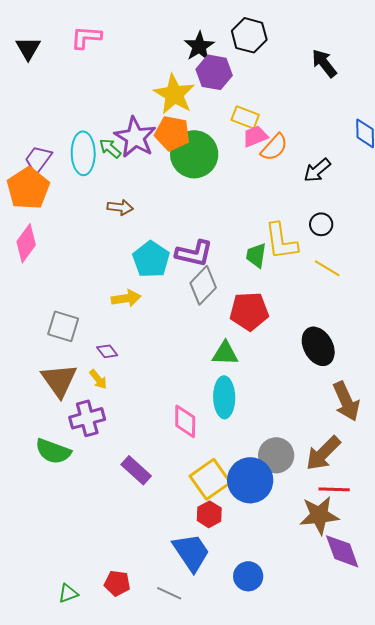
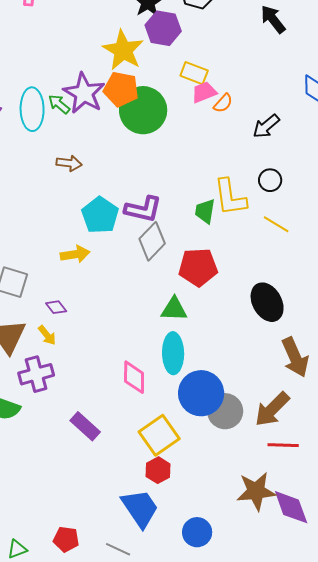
orange semicircle: (274, 147) -> (223, 103), size x0.7
blue circle: (250, 480) -> (201, 393), moved
brown star: (319, 515) -> (256, 491), moved

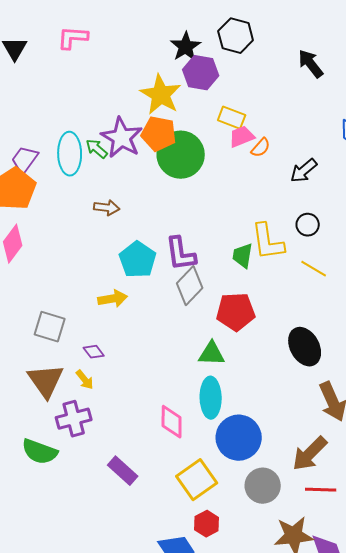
purple L-shape: (143, 209) -> (181, 254), turned 69
gray circle: (225, 411) -> (263, 486), moved
red hexagon: (158, 470) -> (207, 524), moved

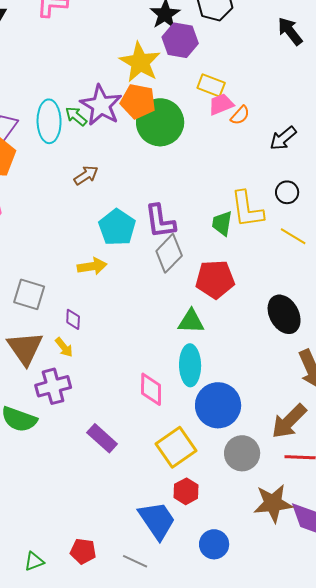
brown arrow: (107, 208) -> (86, 175), turned -40
purple diamond: (94, 352) -> (73, 319), turned 40

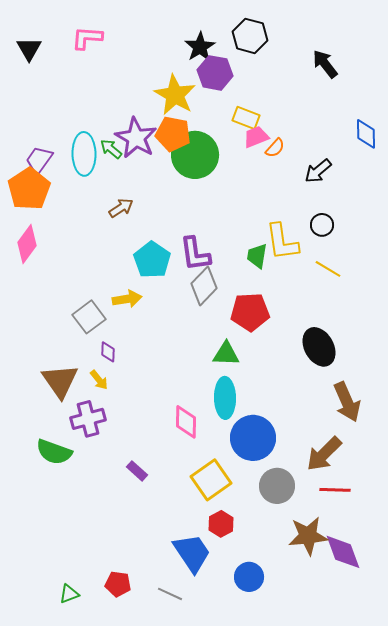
gray square: (29, 294) -> (89, 317), moved, turned 36
purple rectangle: (102, 438) -> (137, 471), size x0.7

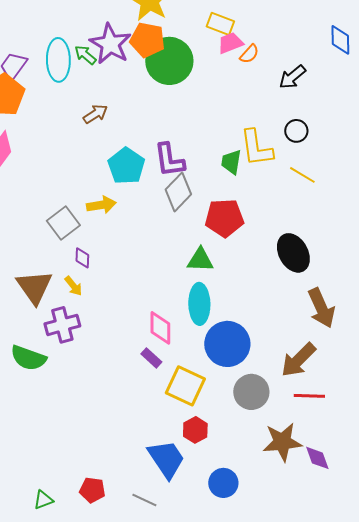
purple rectangle: (137, 471) -> (151, 358), moved
yellow square: (211, 480) -> (185, 386), turned -30
purple diamond: (343, 552) -> (317, 458), size x0.7

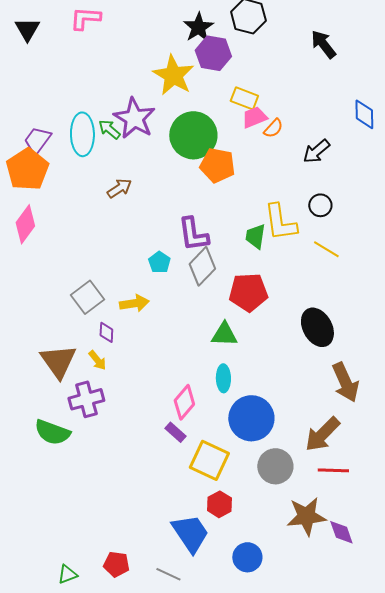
orange pentagon: (147, 40) -> (217, 165), moved
cyan pentagon: (126, 166) -> (159, 262), moved, size x0.6
yellow arrow: (101, 205) -> (134, 303), moved
cyan ellipse: (199, 304) -> (223, 378), size x0.7
pink diamond: (160, 328) -> (184, 402), turned 40

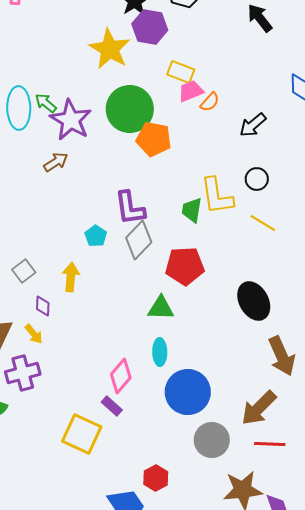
purple star: (134, 118) -> (71, 120), moved
gray square: (87, 297) -> (24, 271), size x0.7
yellow arrow: (134, 303) -> (71, 277), turned -76
yellow square: (209, 460) -> (82, 434), moved

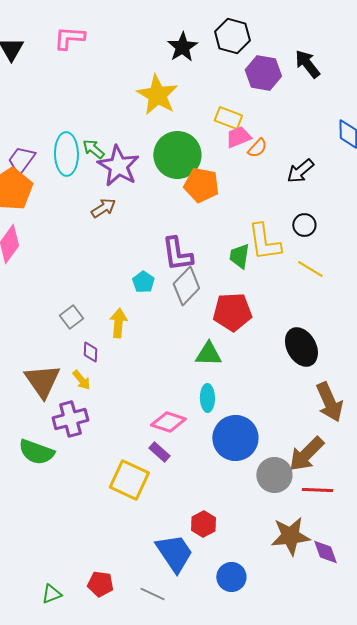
purple hexagon: (150, 27) -> (263, 73), moved
pink diamond: (121, 376) -> (168, 422), turned 68
gray circle: (212, 440) -> (274, 475), moved

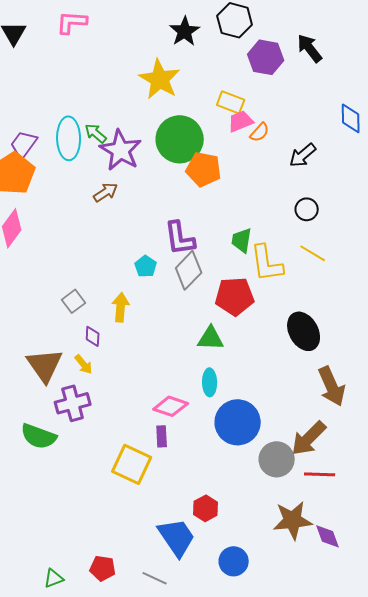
yellow L-shape: (264, 242) -> (267, 263), moved
purple rectangle: (159, 452) -> (162, 436), turned 45

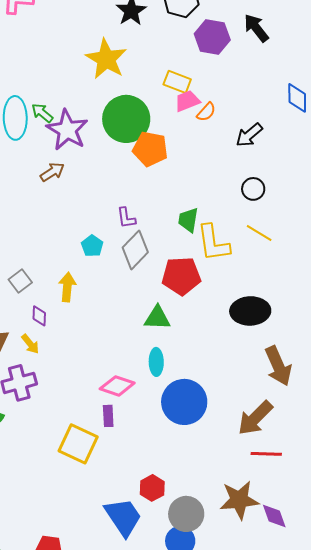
purple L-shape: (180, 238) -> (126, 218), size x0.6
black ellipse: (304, 331) -> (250, 311), turned -63
gray circle: (277, 459) -> (186, 514), moved

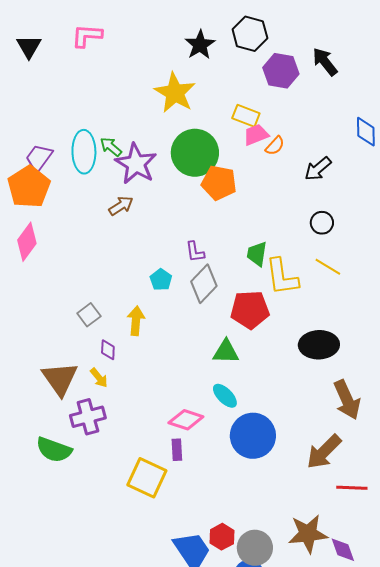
cyan ellipse: (156, 362) -> (225, 396), turned -44
red line: (266, 454) -> (352, 488), moved
red hexagon: (152, 488) -> (222, 537), moved

